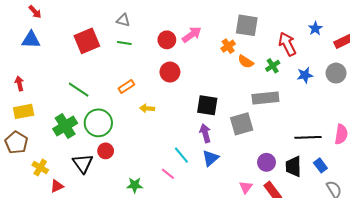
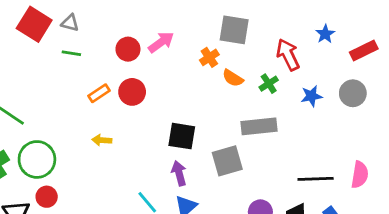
red square: (87, 41) -> (34, 24), moved, turned -35
orange rectangle: (126, 87) -> (99, 93), moved

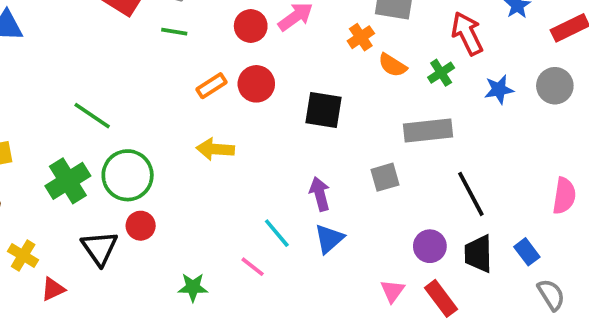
black square: (182, 136) -> (323, 110), moved
yellow arrow: (102, 140) -> (215, 149), size x1.4
gray square: (227, 161) -> (385, 177), size x0.7
black line: (316, 179) -> (471, 194), moved, turned 64

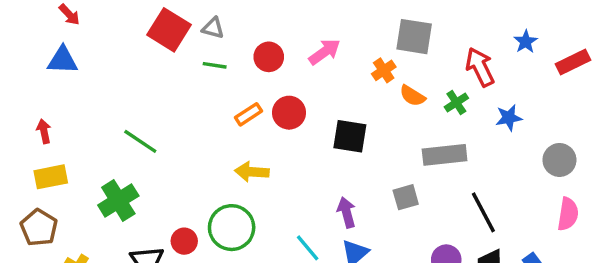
red circle: (251, 26) -> (269, 57), moved
gray circle: (555, 86) -> (559, 160), moved
green circle: (128, 175) -> (232, 228), moved

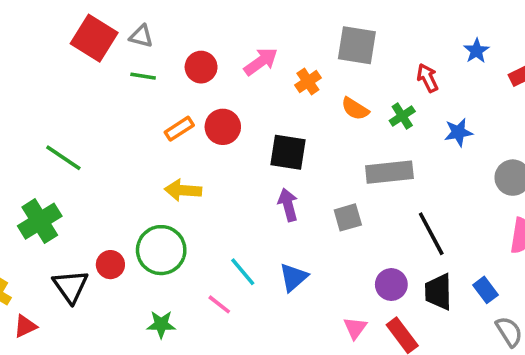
red arrow: (480, 67) -> (428, 78), size x0.7
orange cross: (384, 70) -> (308, 82), moved
purple arrow: (346, 212) -> (288, 205), moved

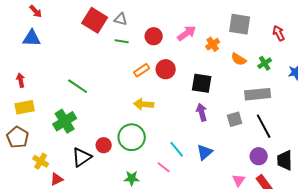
red arrow: (428, 78) -> (279, 33), moved
black line: (431, 234) -> (264, 126), moved
black triangle: (71, 286) -> (82, 157), turned 30

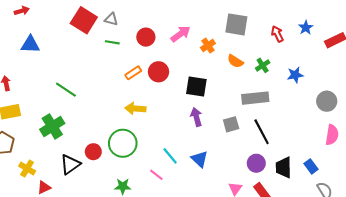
red arrow: (36, 11) -> (22, 11), turned -64
blue triangle: (32, 38) -> (30, 44), moved
blue triangle: (205, 152) -> (200, 159), turned -36

